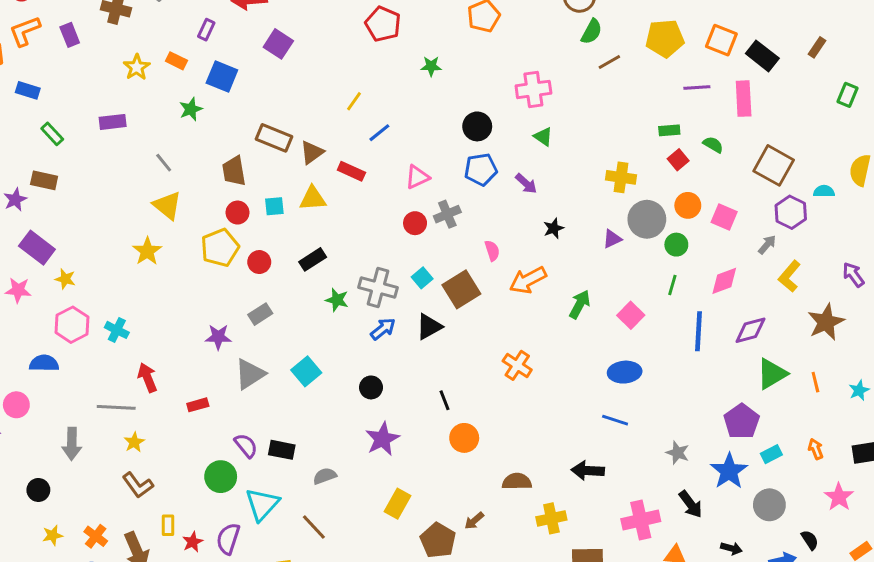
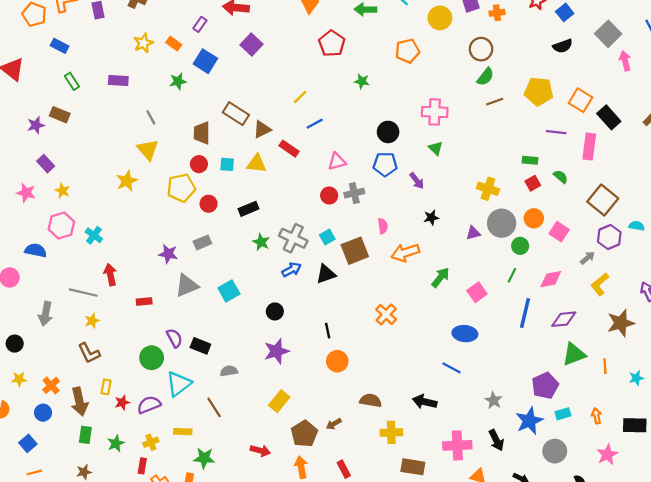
purple rectangle: (37, 248) -> (46, 164), size x0.7
purple semicircle: (228, 539) -> (149, 405), turned 40

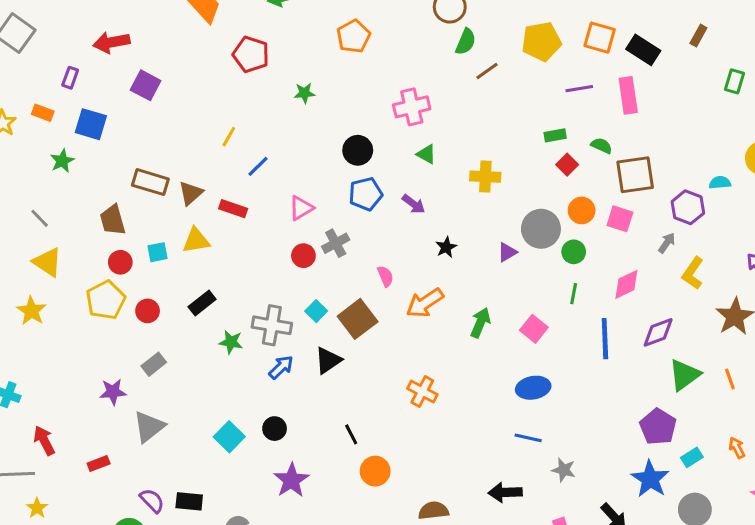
yellow cross: (488, 189) -> (485, 177), moved
brown square: (603, 200) -> (635, 175), moved, turned -32
cyan square: (229, 291) -> (229, 437), moved
gray star: (494, 400) -> (564, 470), moved

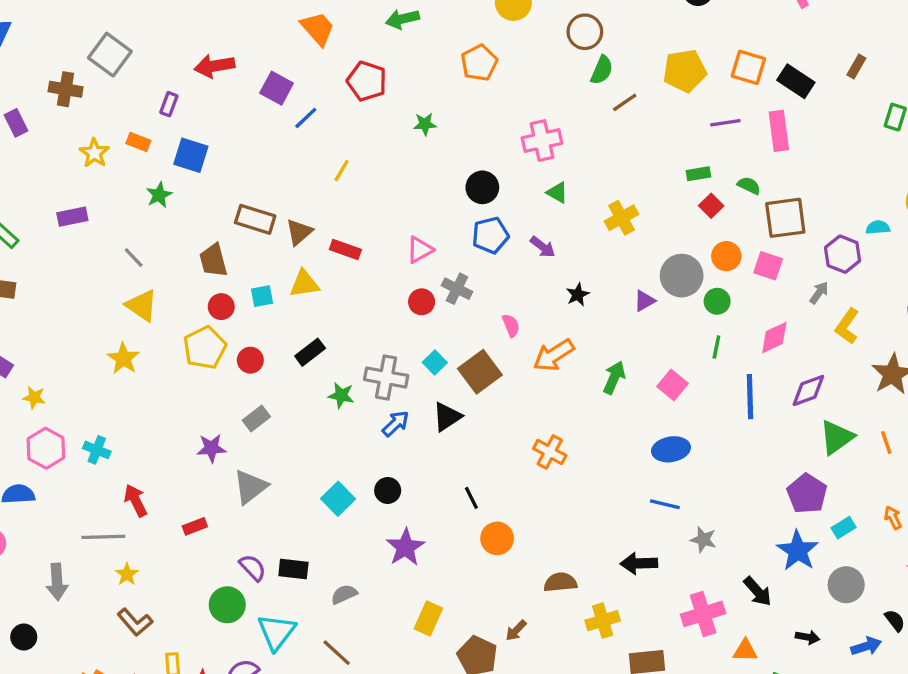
purple square: (146, 85) -> (277, 88), moved
blue line: (258, 166) -> (306, 118), moved
yellow cross: (485, 177) -> (622, 218), turned -32
gray cross: (336, 243) -> (457, 289), turned -36

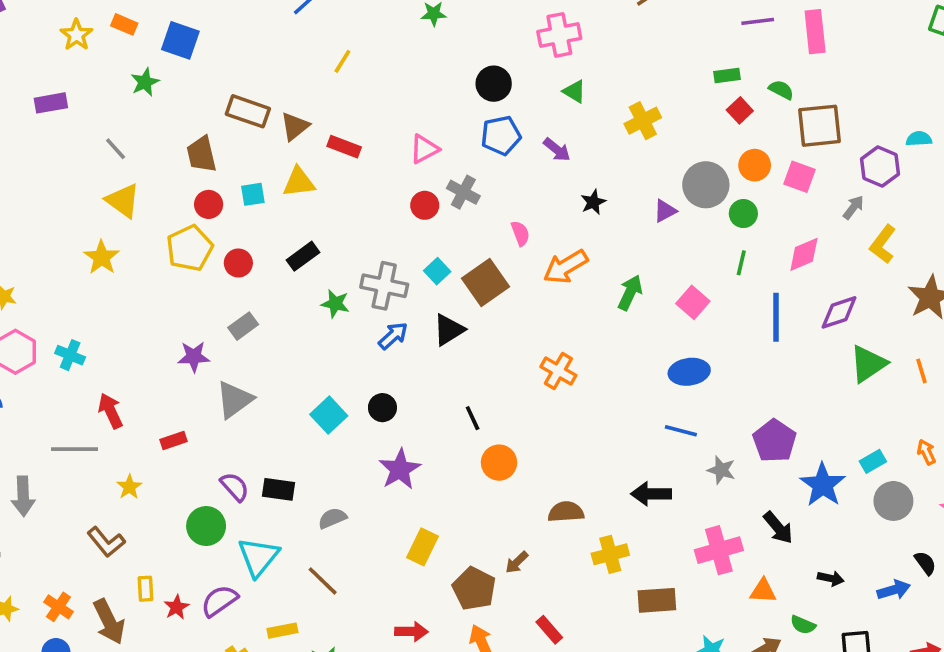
purple pentagon: (807, 494) -> (775, 441), moved
yellow star: (127, 574) -> (129, 487), moved
gray circle: (846, 585) -> (893, 501), moved

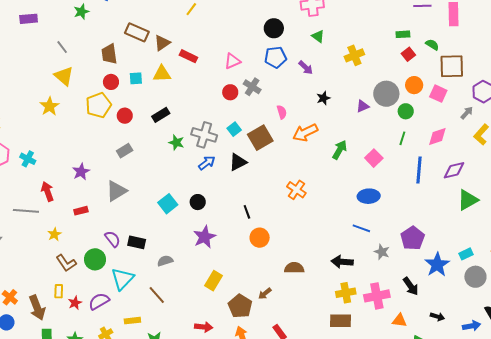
purple star: (194, 357) -> (81, 172), moved, turned -30
brown L-shape: (106, 542) -> (66, 263), moved
yellow cross: (610, 554) -> (346, 293), moved

